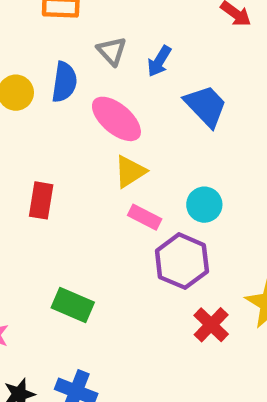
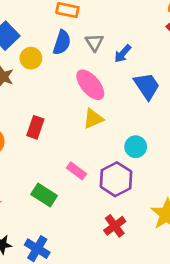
blue semicircle: (64, 82) -> (62, 43), moved
pink rectangle: (145, 217) -> (76, 171), moved
red cross: (211, 325) -> (115, 226), moved

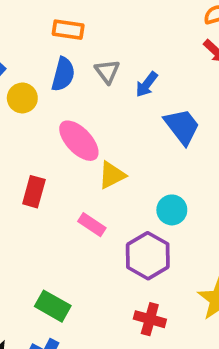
pink ellipse: (90, 85) -> (79, 141), moved
pink rectangle: (76, 171) -> (92, 225), moved
green rectangle: (44, 195) -> (53, 306), moved
red cross: (115, 226) -> (150, 319), turned -35

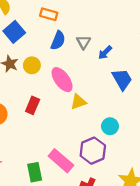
orange rectangle: (68, 30) -> (49, 14), moved
yellow circle: (22, 98) -> (32, 65), moved
pink rectangle: (92, 225) -> (61, 161), moved, size x1.6
green rectangle: (53, 306) -> (35, 172), turned 42

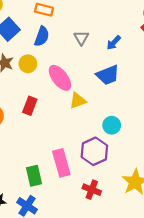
blue semicircle: (58, 40) -> (42, 36), moved
blue arrow: (105, 53) -> (114, 43), moved
blue trapezoid: (122, 79) -> (108, 75), moved, turned 100
pink rectangle: (61, 161) -> (61, 163), turned 35

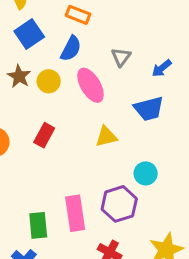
pink ellipse: (60, 78) -> (91, 85), moved

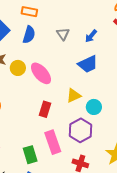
yellow circle: (49, 81) -> (18, 68), moved
pink ellipse: (91, 85) -> (41, 73), moved
red rectangle: (44, 135) -> (45, 109), moved
yellow triangle: (106, 136) -> (74, 96), moved

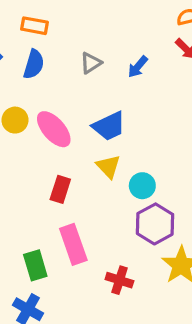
gray triangle: (63, 34) -> (91, 63), turned 32
blue trapezoid: (88, 64) -> (109, 126), moved
yellow triangle: (74, 96) -> (108, 166), turned -49
purple hexagon: (81, 130) -> (155, 224), moved

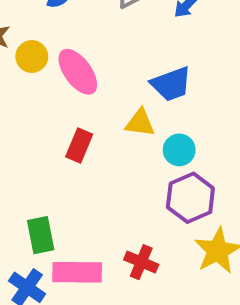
blue trapezoid: (109, 126) -> (171, 84), moved
yellow triangle: (108, 166) -> (140, 123), turned -44
pink rectangle: (73, 244) -> (77, 272), moved, turned -75

